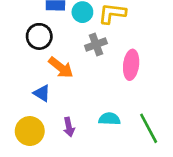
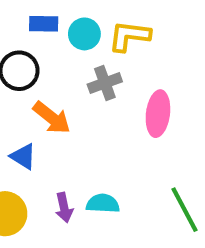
cyan semicircle: (109, 119) -> (103, 203), moved

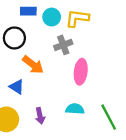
pink ellipse: (158, 114) -> (81, 72), moved
cyan semicircle: (103, 203) -> (75, 109), moved

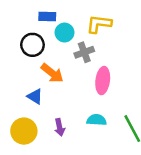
cyan circle: (52, 17) -> (65, 33), moved

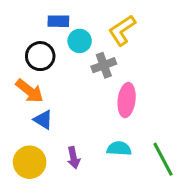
yellow L-shape: (99, 24) -> (122, 30), turned -40
orange arrow: (52, 73) -> (30, 91), moved

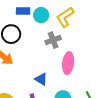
cyan circle: (80, 41) -> (41, 15), moved
blue triangle: (43, 120) -> (41, 79), moved

